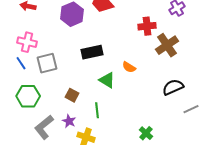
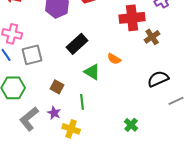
red cross: (147, 26) -> (132, 18), size x1.4
brown cross: (167, 45) -> (152, 37), size x0.7
black rectangle: (92, 52) -> (77, 44), turned -30

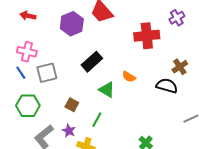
brown cross: (152, 37) -> (180, 67), moved
black semicircle: (158, 79) -> (167, 86), moved, turned 40
green line: (82, 102) -> (97, 120), turned 35

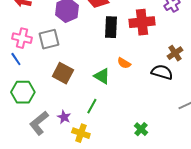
black rectangle: (92, 62) -> (111, 27), moved, turned -45
gray square: (47, 73) -> (49, 39), moved
brown square: (72, 105) -> (63, 73), moved, size x1.5

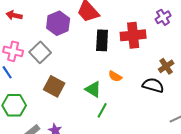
gray square: (49, 39) -> (40, 52), turned -30
green line: (92, 106) -> (102, 110), moved

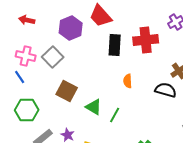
orange semicircle: (115, 76) -> (128, 81), turned 56
green triangle: (93, 89) -> (94, 107), moved

